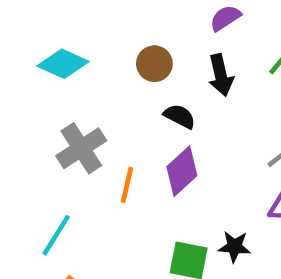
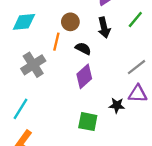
cyan diamond: (63, 64) -> (24, 22), turned -30
orange line: (127, 185) -> (56, 42), moved
black star: (234, 247) -> (117, 105), moved

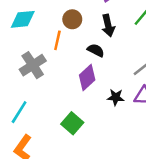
black semicircle: (83, 49) -> (96, 50), moved
black star: (117, 105) -> (116, 97), moved
green square: (88, 122) -> (72, 123), moved, turned 30

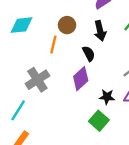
black semicircle: (96, 50) -> (89, 54), turned 35
gray cross: (33, 65) -> (37, 80), moved
green square: (72, 123) -> (99, 121), moved

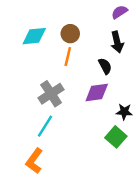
brown circle: (67, 25) -> (70, 34), moved
purple diamond: (81, 79) -> (97, 92), turned 35
cyan line: (18, 110) -> (45, 126), moved

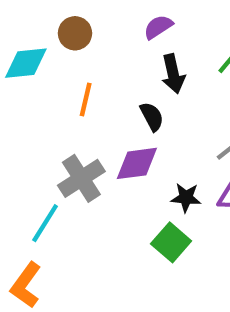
purple semicircle: (119, 12) -> (158, 27), moved
brown circle: (70, 34) -> (75, 33), moved
gray cross: (51, 94) -> (81, 178), moved

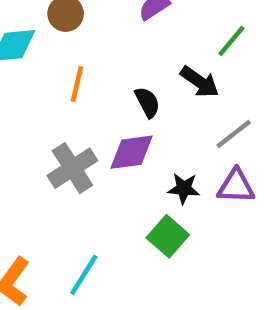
black arrow: (173, 74) -> (200, 82), moved, turned -42
cyan line: (45, 223) -> (84, 275), moved

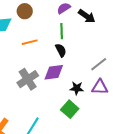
green line: (231, 41) -> (62, 31), moved, turned -42
black arrow: (200, 82) -> (87, 16), moved
orange line: (77, 84) -> (30, 42), turned 63

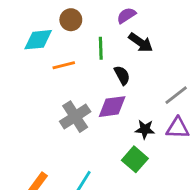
black arrow: (87, 16) -> (141, 43), moved
green line: (62, 31) -> (101, 48), moved
orange line: (30, 42) -> (64, 65), moved

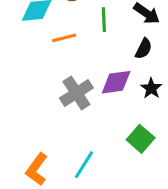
black semicircle: (122, 75) -> (144, 49), moved, turned 54
black star: (145, 129) -> (151, 88), moved, turned 30

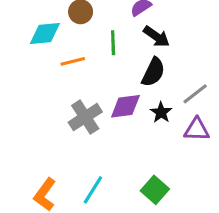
black semicircle: (144, 49) -> (153, 72), size x1.4
green square: (141, 139) -> (155, 190), moved

